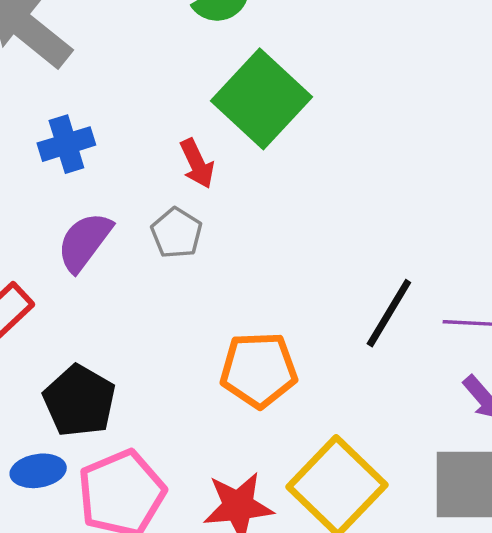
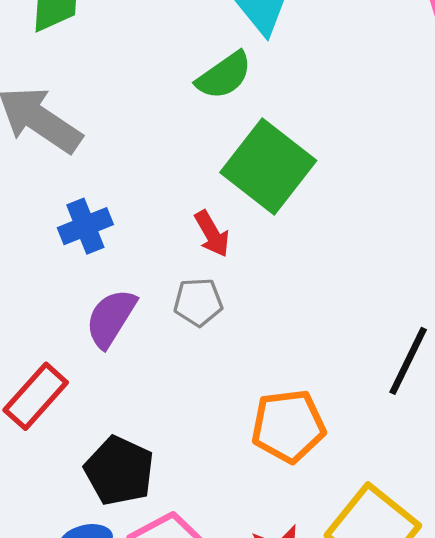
gray pentagon: (176, 233) -> (198, 302), turned -30

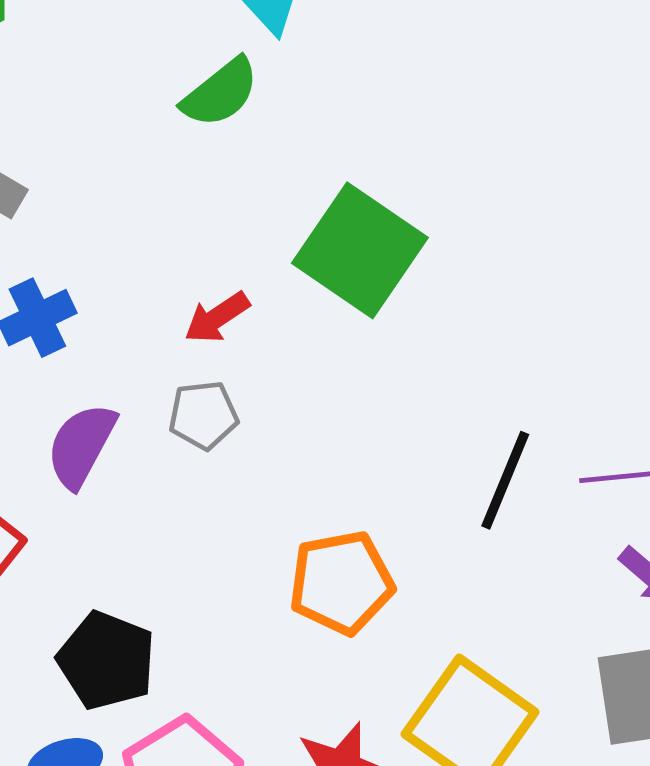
green square: (268, 167) -> (360, 250), moved
red arrow: (212, 234) -> (217, 317), turned 90

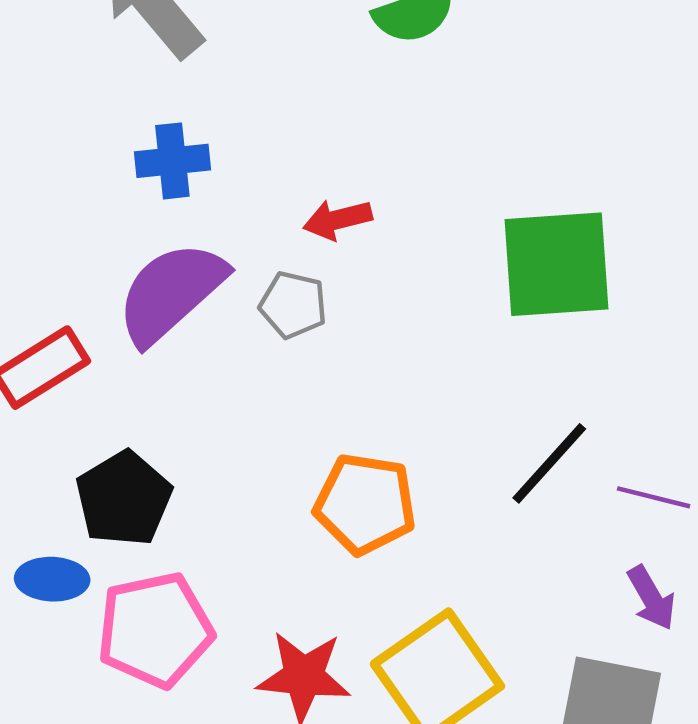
green square: (360, 250) -> (556, 264), moved, turned 32
purple semicircle: (81, 445) -> (171, 293), size x1.4

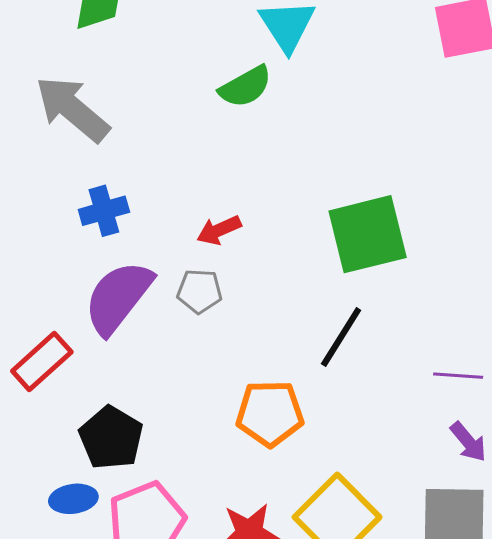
black line: (549, 463) -> (341, 337), moved

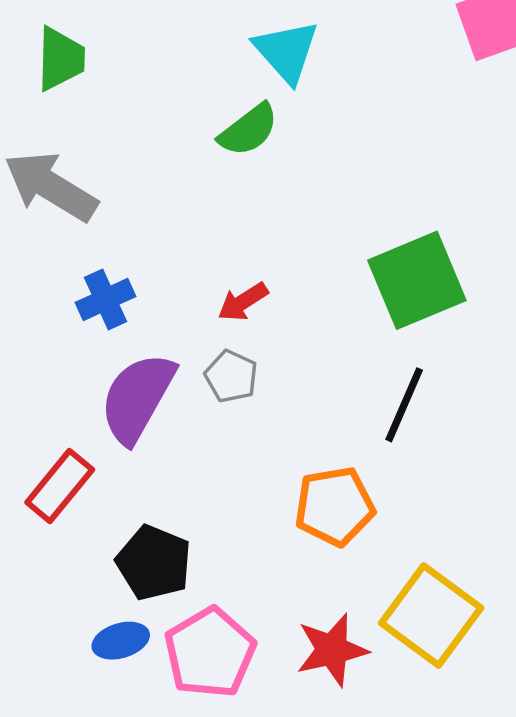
gray pentagon: (200, 291) -> (231, 376), turned 30

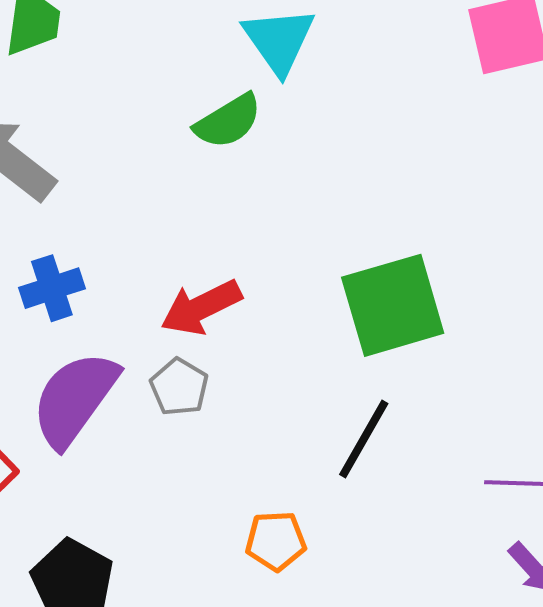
red arrow: (243, 302) -> (201, 307), size x1.4
orange pentagon: (335, 506) -> (276, 541), size x0.7

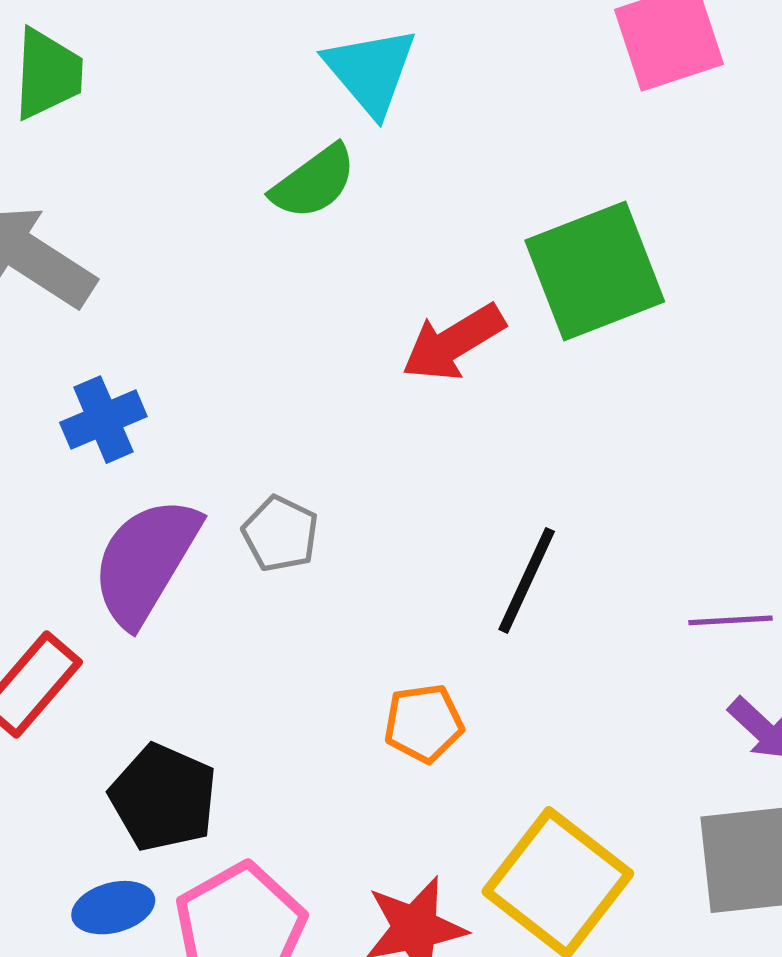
green square: (393, 305) -> (595, 271), moved
red arrow: (201, 307) -> (453, 342), moved

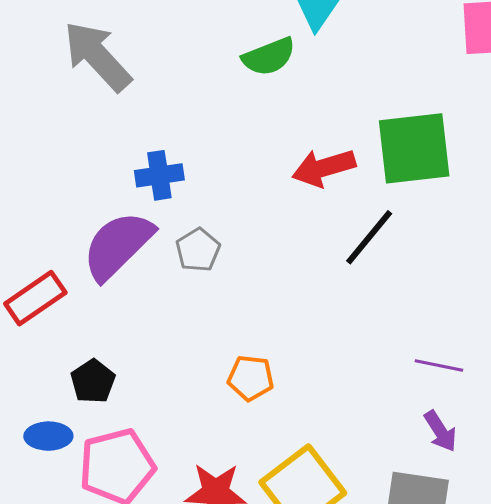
blue cross: (103, 420) -> (159, 175), moved
black line: (527, 580) -> (369, 237), moved
black pentagon: (163, 798) -> (93, 381), size x0.7

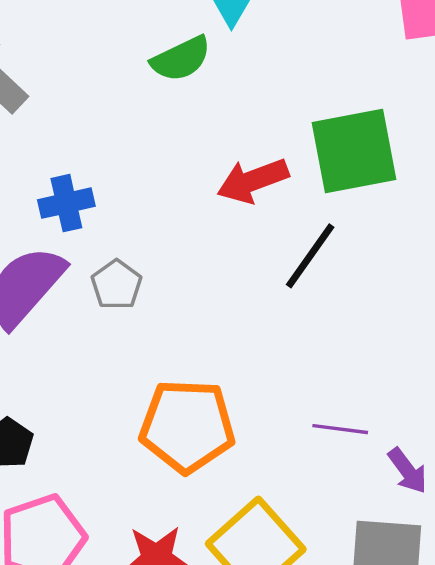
purple line: (439, 365) -> (340, 429), moved
orange pentagon: (251, 378) -> (187, 426), size x1.8

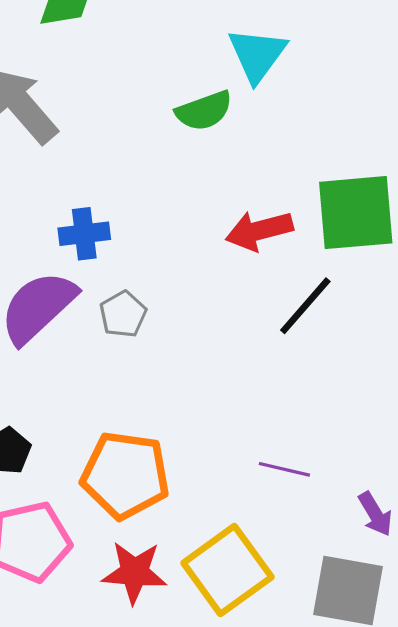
orange pentagon: (187, 426) -> (125, 475), moved
purple line: (340, 429) -> (284, 469), moved

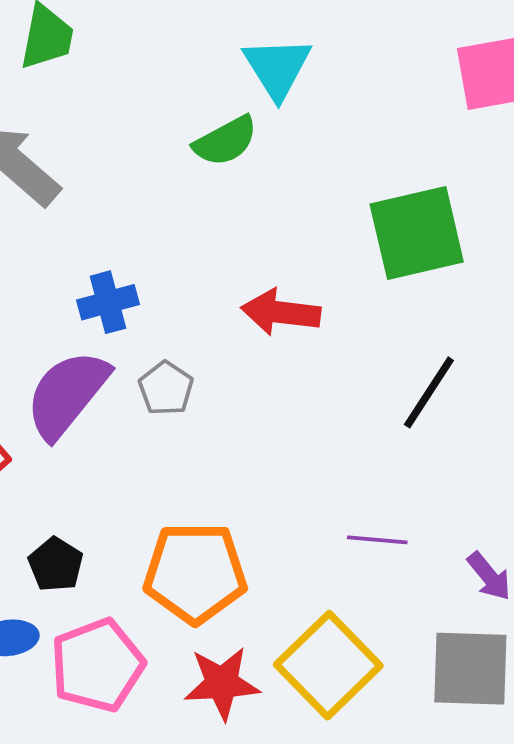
red arrow: (259, 231) -> (281, 312), moved, turned 30
black line: (305, 306) -> (429, 392), moved

